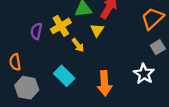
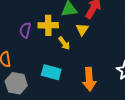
yellow cross: (61, 26) -> (48, 25), turned 30
cyan rectangle: (64, 76) -> (51, 72), turned -30

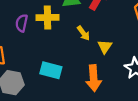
yellow triangle: (82, 29) -> (105, 47), moved
yellow arrow: (64, 43) -> (83, 33), moved

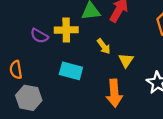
purple semicircle: (22, 23) -> (39, 36), turned -72
cyan rectangle: (51, 70) -> (71, 71), moved

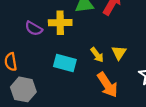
yellow arrow: (104, 46) -> (97, 55), moved
orange arrow: (114, 93) -> (107, 85), turned -30

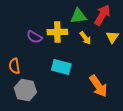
yellow triangle: (119, 53) -> (112, 37), moved
yellow arrow: (97, 55) -> (85, 38), moved

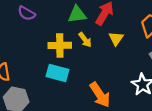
yellow cross: (57, 32) -> (60, 45), moved
purple semicircle: (34, 37) -> (26, 13), moved

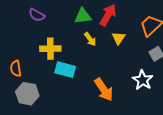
yellow cross: (60, 45) -> (50, 49), moved

